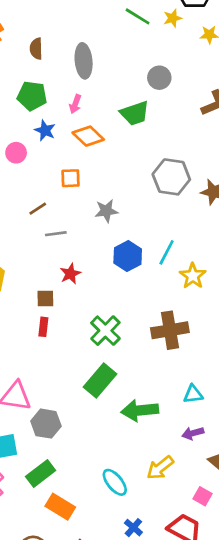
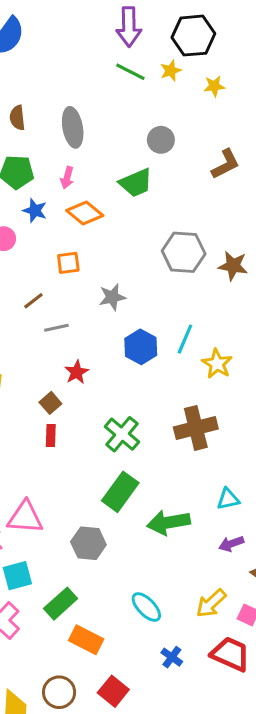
brown square: (45, 299) -> (50, 403), turned -36
gray hexagon: (46, 424) -> (88, 543), moved
yellow arrow: (160, 468) -> (211, 603), moved

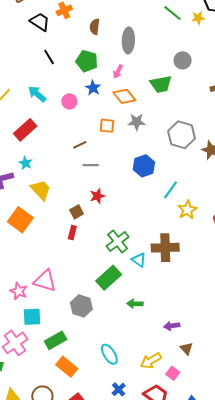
gray star: (112, 297) -> (137, 122), moved
blue hexagon: (141, 347) -> (144, 166), moved
cyan triangle: (228, 499) -> (139, 260), moved, turned 35
green arrow: (168, 522) -> (135, 304), size x0.6

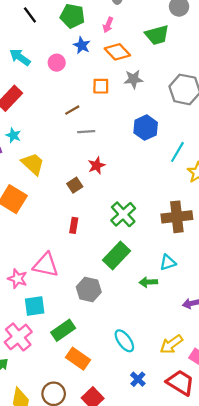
red rectangle: (72, 233) -> (74, 225), moved
cyan triangle: (139, 260) -> (168, 262), moved, turned -49

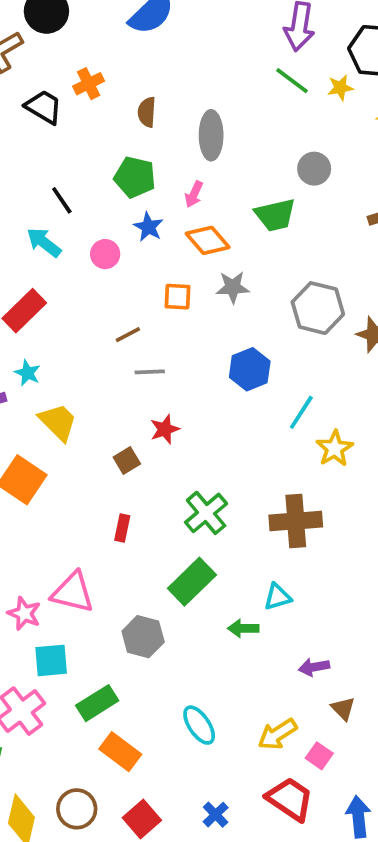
black line: (30, 15) -> (62, 200), moved
blue cross: (138, 379) -> (216, 815), moved

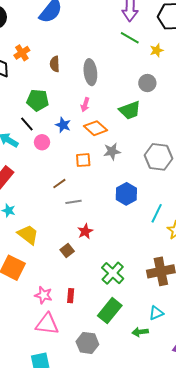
yellow star: (340, 88) -> (157, 50), moved
green pentagon: (135, 177) -> (38, 100), moved
black line: (62, 200) -> (27, 124), moved
red rectangle: (122, 528) -> (71, 296), moved
pink star: (24, 613) -> (43, 295), moved

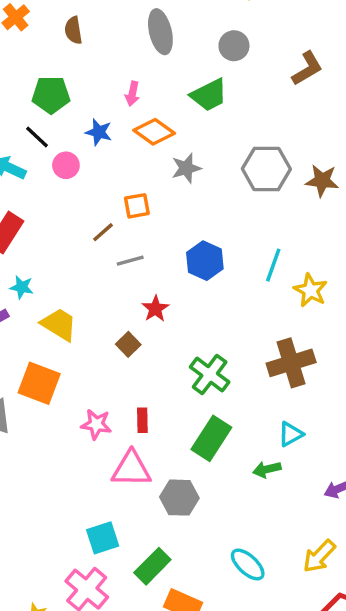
gray ellipse: (90, 72) -> (160, 32), moved
orange square: (83, 160) -> (137, 206), moved
blue hexagon: (126, 194) -> (205, 261), moved
pink triangle: (47, 324) -> (131, 469), moved

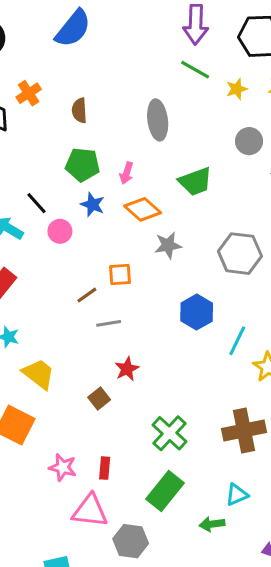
gray circle: (234, 46) -> (249, 141), moved
green pentagon: (51, 95) -> (82, 165), moved
blue hexagon: (205, 261) -> (197, 312), moved

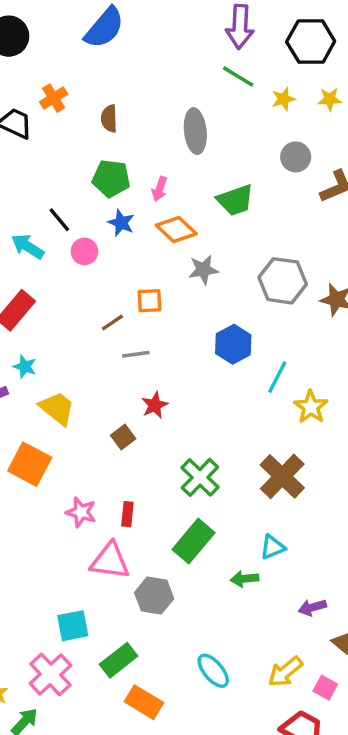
brown cross: (244, 431) -> (282, 476), turned -36

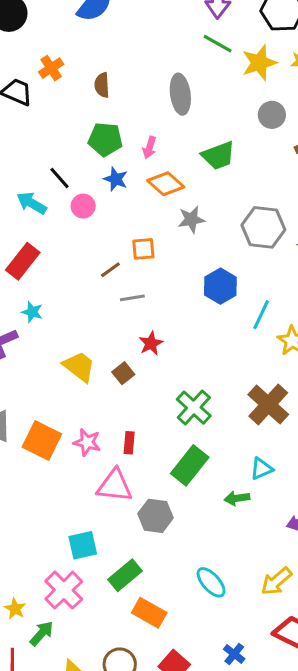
yellow star: (283, 99) -> (259, 63), size x1.6
yellow trapezoid: (57, 408) -> (79, 367), moved
orange square: (30, 464) -> (42, 440), moved

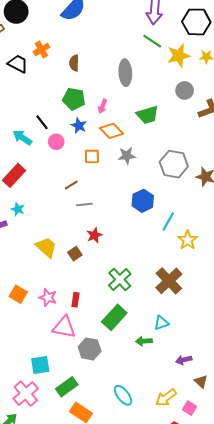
orange square: (143, 249) -> (92, 156), moved
orange square: (42, 440) -> (18, 294), size x0.7

